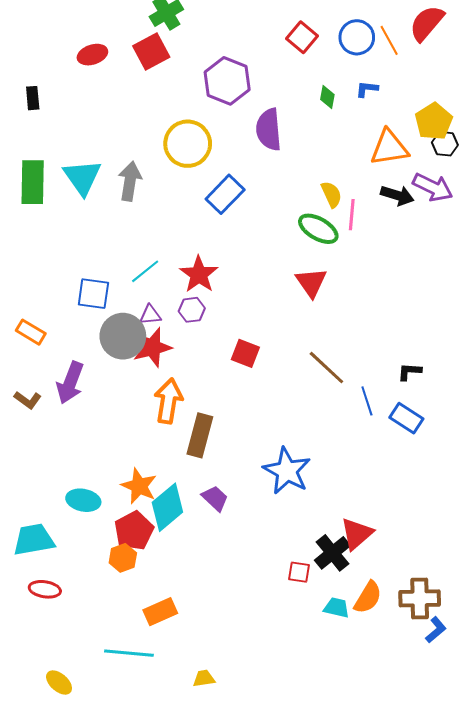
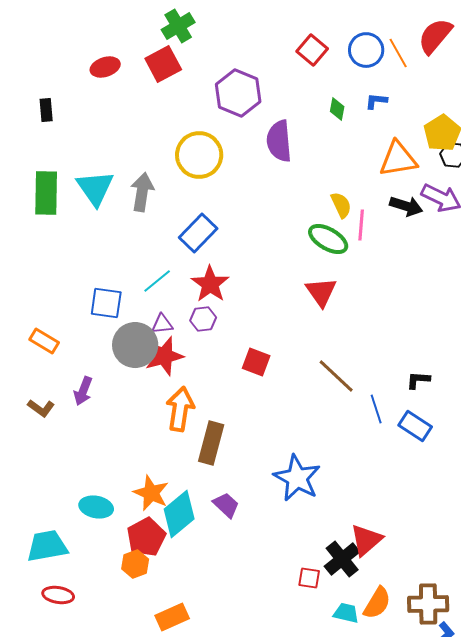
blue rectangle: (225, 194) -> (198, 233), moved
purple arrow: (70, 383) -> (83, 391), size x0.7

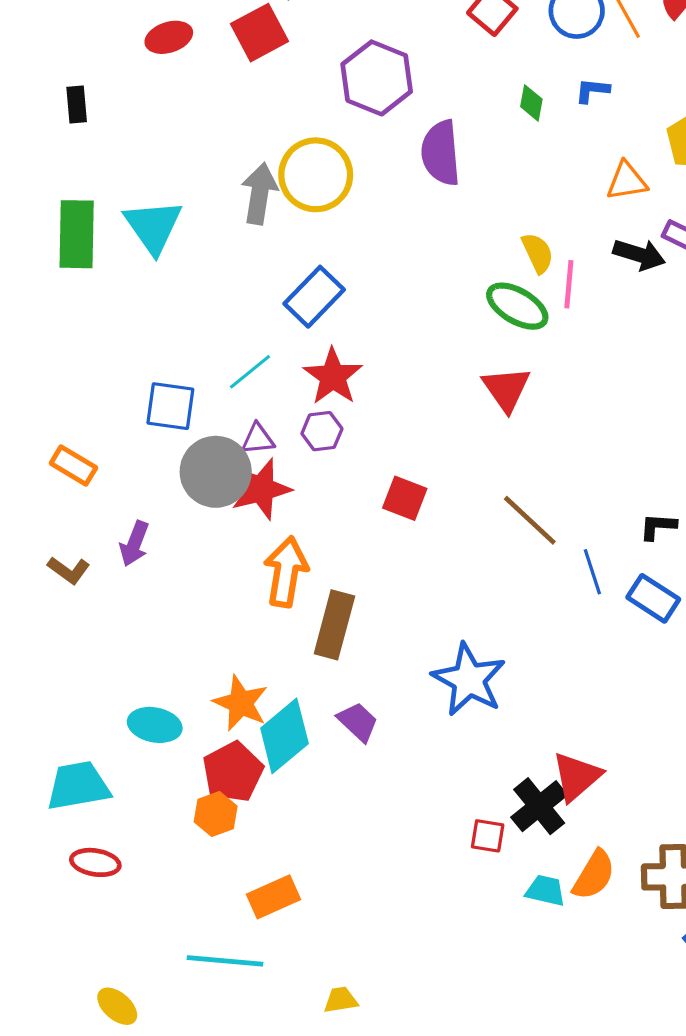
orange triangle: (398, 159) -> (627, 181), size x0.7
gray arrow: (142, 192) -> (259, 194), moved

